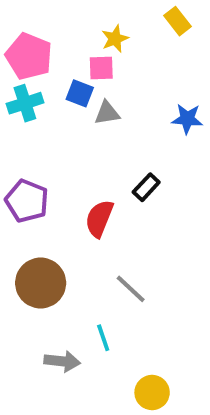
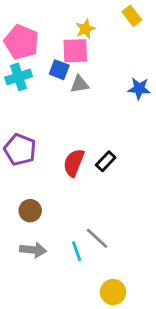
pink square: (101, 68) -> (75, 51), size x1.4
black rectangle: (146, 187) -> (106, 161), moved
brown circle: (41, 283) -> (30, 211), size x0.6
gray line: (131, 289) -> (97, 238), moved
gray arrow: (62, 361) -> (33, 250), moved

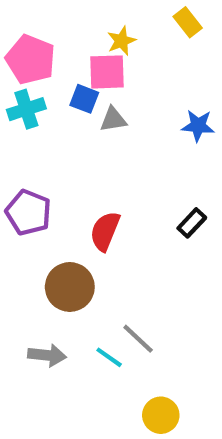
black rectangle: (106, 161) -> (192, 223), moved
brown circle: (30, 211) -> (70, 287), moved, size x1.5
cyan line: (77, 251) -> (109, 357), turned -36

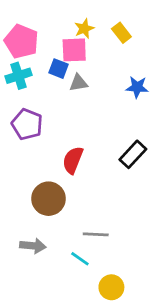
yellow rectangle: (188, 22) -> (121, 33), moved
purple pentagon: (28, 213) -> (27, 124), moved
black rectangle: (192, 223) -> (133, 154), size x1.4
gray line: (138, 339) -> (96, 234), turned -40
cyan line: (109, 357) -> (80, 259), moved

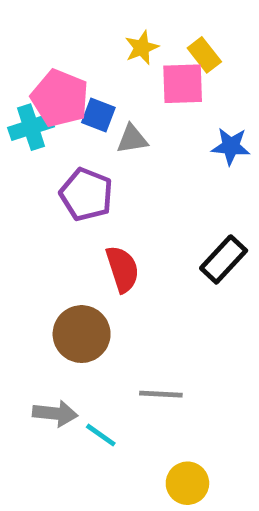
pink pentagon: (21, 41) -> (60, 98), moved
pink square: (74, 50) -> (183, 84), moved
purple pentagon: (27, 124) -> (86, 194), moved
red semicircle: (73, 160) -> (122, 269), turned 140
cyan line: (80, 259) -> (101, 435), moved

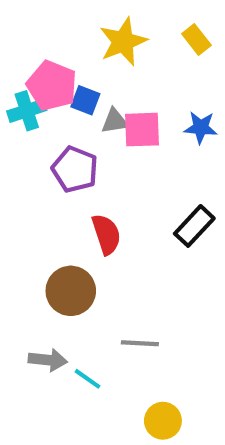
yellow star: (142, 48) -> (123, 42), size x1.6
yellow rectangle: (204, 55) -> (196, 39), moved
pink square: (183, 84) -> (142, 130), moved

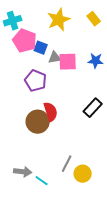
cyan cross: (27, 111) -> (13, 21), moved
brown circle: (71, 291) -> (38, 122), moved
gray line: (140, 343) -> (67, 164), turned -66
yellow circle: (163, 421) -> (83, 174), moved

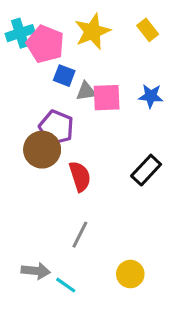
pink pentagon: (25, 41) -> (45, 44), moved
brown circle: (38, 122) -> (42, 150), moved
gray line: (67, 164) -> (80, 235), moved

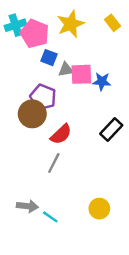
blue star: (151, 96) -> (102, 82), moved
red semicircle: (80, 176) -> (61, 134), turned 65
gray line: (80, 235) -> (54, 163), moved

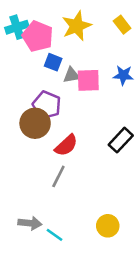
blue star: (102, 82) -> (123, 75), moved

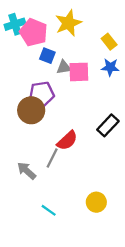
yellow rectangle: (122, 25) -> (109, 42), moved
purple pentagon: (47, 105) -> (42, 94), turned -30
red semicircle: (66, 145) -> (67, 141), moved
gray arrow: (30, 223) -> (27, 171), moved, turned -144

